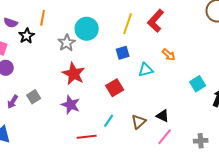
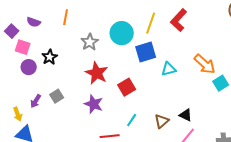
cyan circle: (87, 29) -> (122, 33), moved
black star: (27, 36) -> (50, 57), moved
blue square: (123, 53) -> (146, 52), size x1.5
orange arrow: (169, 55) -> (205, 64), moved, size x1.6
red square: (115, 88) -> (127, 87), moved

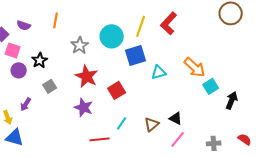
gray square: (57, 96) -> (50, 86), moved

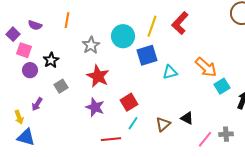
red square: (117, 90) -> (129, 102), moved
pink line: (178, 139) -> (205, 139), moved
gray cross: (214, 143) -> (226, 134), moved

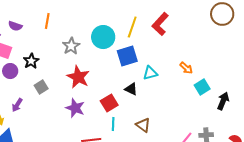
orange arrow: (206, 67) -> (186, 68), size x0.6
black triangle: (187, 118) -> (131, 89), moved
cyan line: (133, 123) -> (113, 124), turned -32
brown triangle: (163, 124) -> (143, 125), turned -42

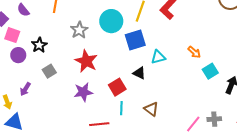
purple semicircle: (15, 26) -> (23, 10), turned 32
purple star: (75, 108) -> (83, 92), turned -30

